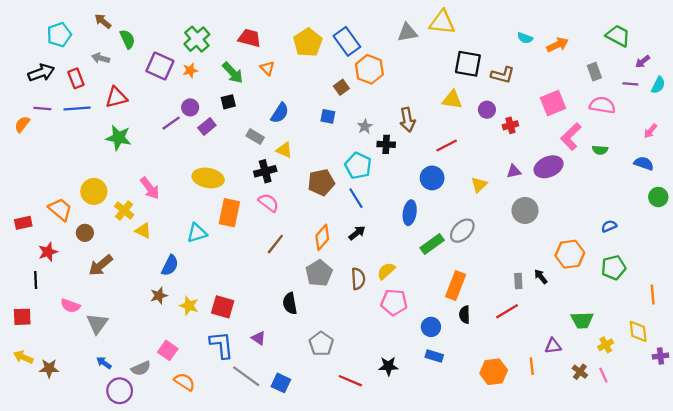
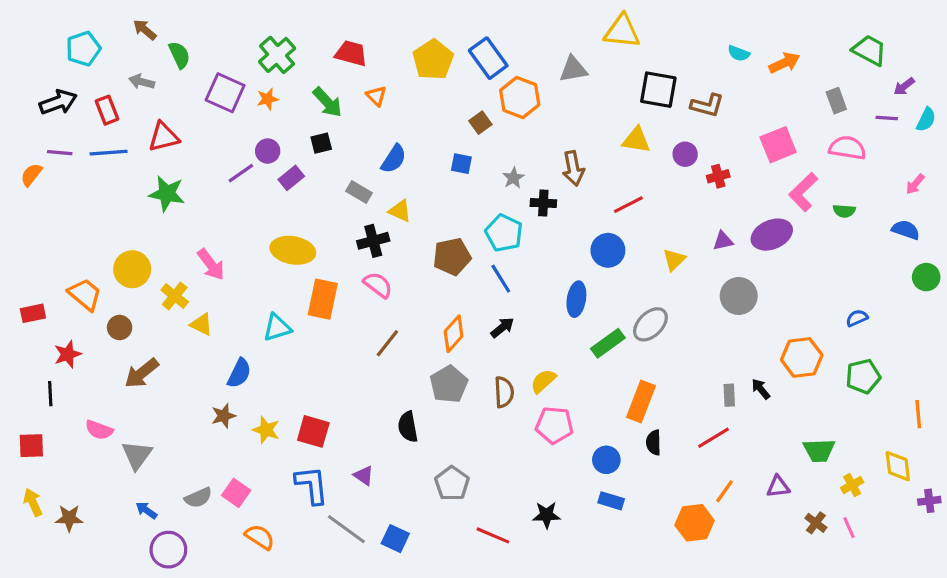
gray triangle: (407, 32) -> (573, 69), moved
yellow arrow: (23, 357) -> (33, 502), turned 42
orange line: (532, 366) -> (725, 491), moved, turned 42
gray semicircle: (141, 368) -> (198, 498), moved

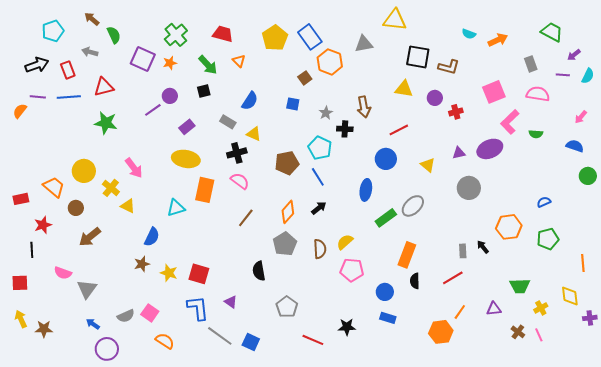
purple rectangle: (291, 178) -> (187, 127), moved
yellow triangle: (674, 260) -> (428, 165), turned -35

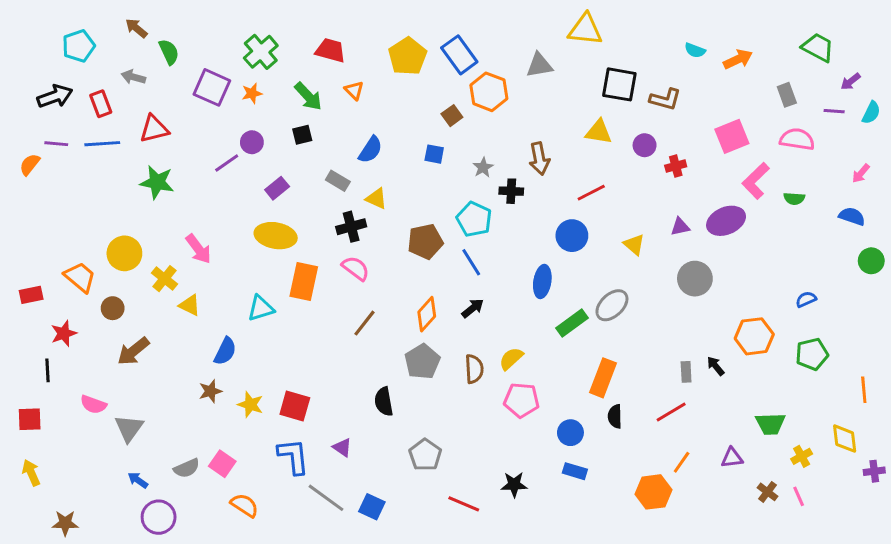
brown star: (44, 329) -> (65, 523), moved

